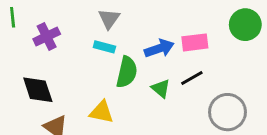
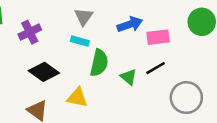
blue arrow: (159, 48) -> (130, 24), moved
black diamond: (38, 90) -> (44, 72), moved, turned -36

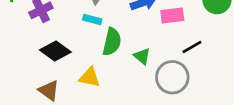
black line: (156, 68) -> (192, 47), moved
gray circle: (186, 98) -> (172, 77), moved

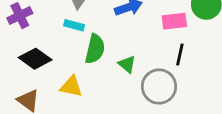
pink rectangle: (172, 16) -> (174, 21), moved
black line: (192, 47) -> (180, 55), turned -48

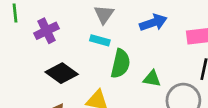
green triangle: (127, 64) -> (152, 79), turned -30

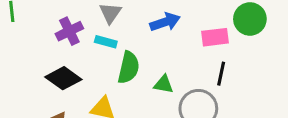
purple cross: (47, 31) -> (69, 31), moved

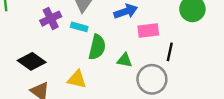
pink rectangle: (215, 37) -> (148, 30), moved
black diamond: (63, 78) -> (32, 61), moved

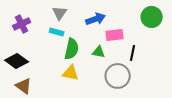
purple cross: (51, 19) -> (22, 24), moved
green triangle: (125, 60) -> (99, 52), moved
yellow triangle: (77, 79) -> (71, 73), moved

